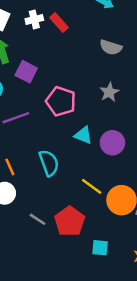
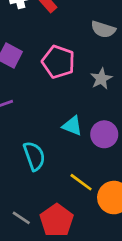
pink pentagon: (61, 101) -> (58, 62), moved

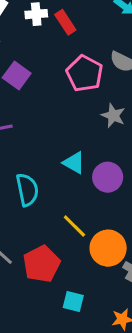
pink pentagon: (58, 62) -> (85, 73), moved
gray star: (101, 79) -> (113, 116), turned -30

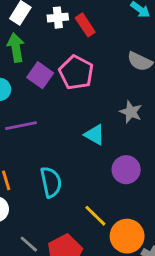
pink pentagon: (85, 73) -> (76, 73), moved
cyan triangle: (74, 163) -> (95, 135), moved

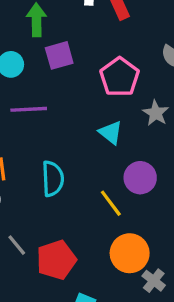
pink pentagon: (76, 73) -> (120, 77), moved
purple square: (40, 75) -> (59, 55), turned 30
yellow line: (95, 216) -> (111, 203), moved

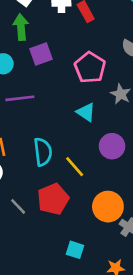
yellow line: (111, 203) -> (75, 167), moved
red pentagon: (56, 260) -> (53, 199), moved

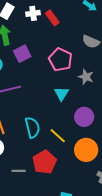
cyan triangle: (86, 112) -> (61, 94), turned 35
gray line: (18, 206) -> (19, 171), turned -40
orange circle: (108, 207) -> (86, 150), moved

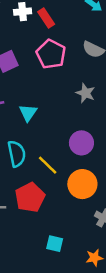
pink pentagon: (60, 60) -> (51, 54), moved
cyan triangle: (61, 94) -> (28, 113), moved

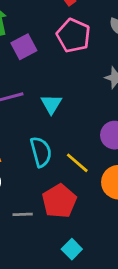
cyan square: (55, 244) -> (72, 249), moved, turned 35

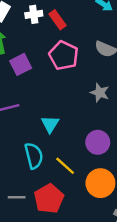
cyan triangle: (51, 104) -> (50, 124), moved
gray line: (23, 214) -> (17, 197), moved

